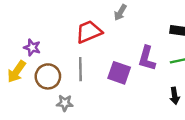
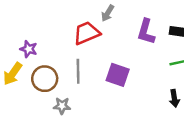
gray arrow: (120, 12) -> (108, 13), moved
purple L-shape: (147, 58) -> (146, 32), moved

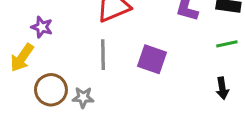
brown circle: (45, 79) -> (51, 90), moved

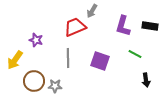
purple star: (42, 27) -> (36, 40), moved
green line: (227, 44) -> (135, 54), moved, turned 40

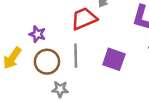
brown circle: (34, 81) -> (47, 62), moved

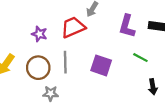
purple star: (37, 34) -> (39, 34), moved

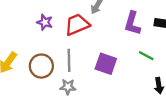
purple star: (39, 34) -> (45, 22), moved
gray star: (51, 93) -> (68, 87), moved

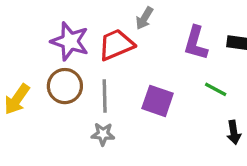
purple star: (45, 22) -> (70, 41), size x1.6
brown circle: (41, 66) -> (65, 86), moved

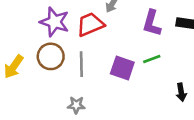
green line: (216, 89) -> (152, 59), moved, turned -48
gray star: (103, 134) -> (76, 105), moved

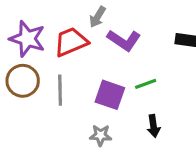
purple L-shape: (152, 23) -> (124, 40), moved, turned -72
black arrow: (181, 92) -> (153, 126), moved
gray star: (76, 105) -> (101, 135), moved

